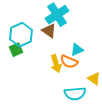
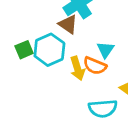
cyan hexagon: (21, 35) -> (49, 50), moved
cyan triangle: (77, 50) -> (105, 50), turned -32

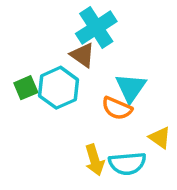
cyan triangle: (105, 50) -> (131, 88), size x1.4
yellow arrow: (77, 68) -> (95, 160), moved

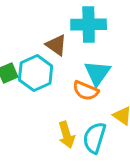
cyan cross: (96, 28) -> (89, 24), moved, turned 32
cyan semicircle: (127, 163) -> (94, 138), turned 112

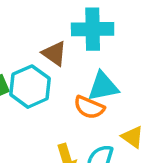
cyan triangle: (97, 73) -> (103, 87), turned 44

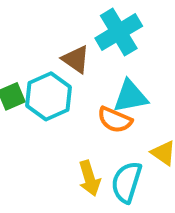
cyan cross: (93, 29) -> (119, 32), turned -30

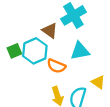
orange semicircle: (115, 120) -> (56, 66), moved

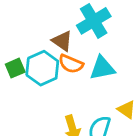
orange semicircle: (56, 66) -> (71, 64), moved

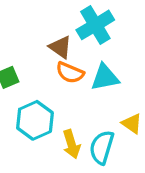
cyan hexagon: (42, 68) -> (35, 120), moved

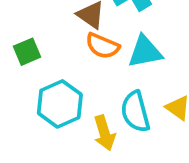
cyan semicircle: (102, 147) -> (135, 112), moved, turned -32

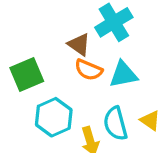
green square: (27, 52) -> (27, 75), size x1.5

